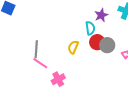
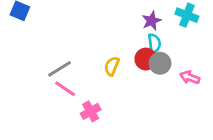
cyan semicircle: (90, 28) -> (154, 43), moved
gray line: (36, 49) -> (59, 69), turned 54

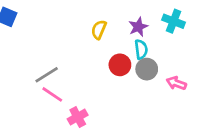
red circle: (146, 59) -> (120, 65), moved
yellow semicircle: (112, 66) -> (99, 30), moved

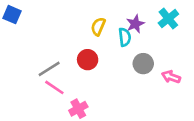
cyan cross: (174, 21) -> (168, 19), turned 30
cyan semicircle: (141, 49) -> (125, 37), moved
red circle: (120, 65) -> (88, 60), moved

